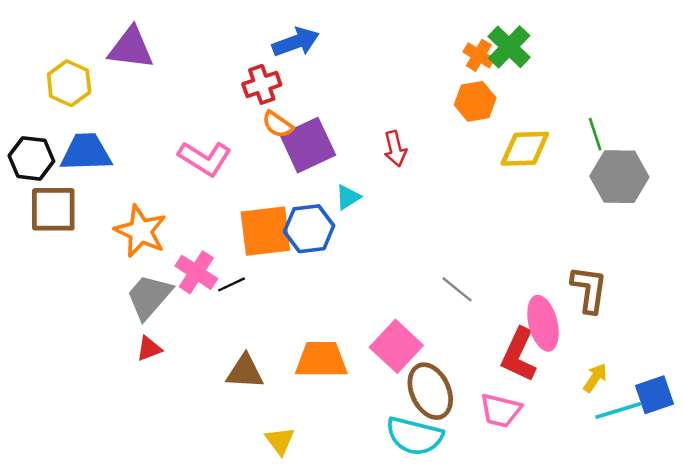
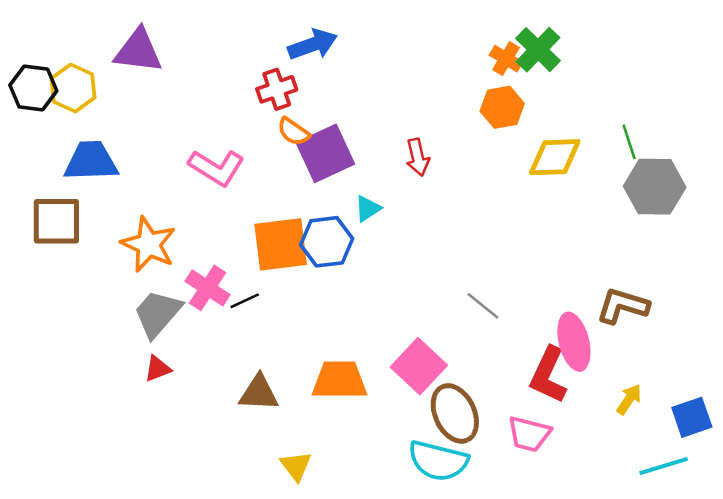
black hexagon: (31, 158) -> (33, 88), moved
brown L-shape: (589, 289) -> (623, 306), turned -81
cyan line: (618, 411) -> (664, 466), moved

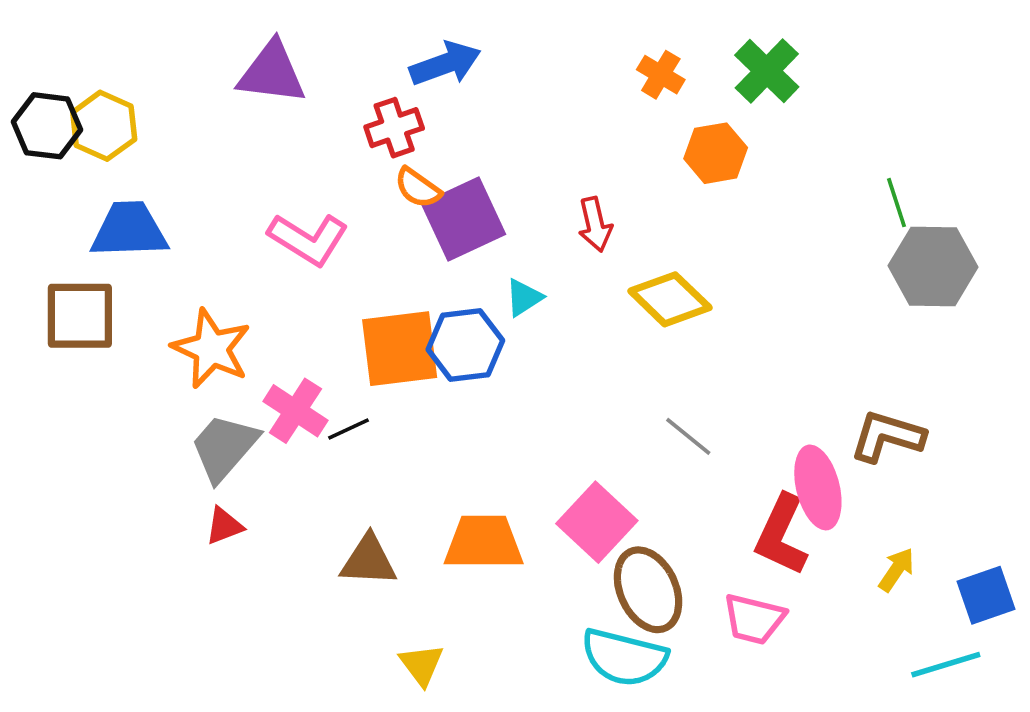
purple triangle: (138, 51) -> (272, 73), moved
orange cross: (506, 59) -> (661, 75), moved
yellow diamond: (555, 157) -> (670, 299), moved, turned 46

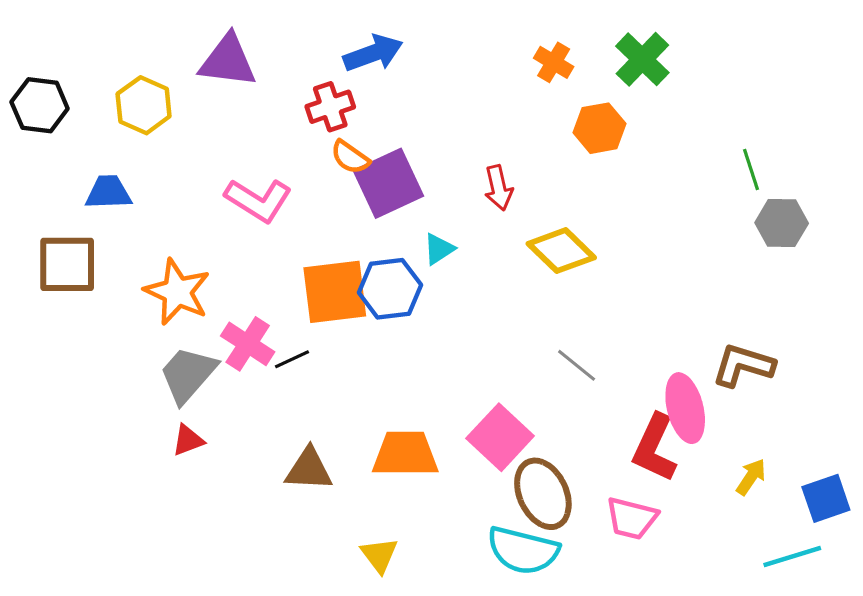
yellow hexagon: (104, 126) -> (144, 105), moved
blue trapezoid: (129, 230) -> (108, 192), size x0.7
gray hexagon: (933, 266) -> (782, 223), size x0.7
yellow triangle: (422, 665) -> (379, 555), moved

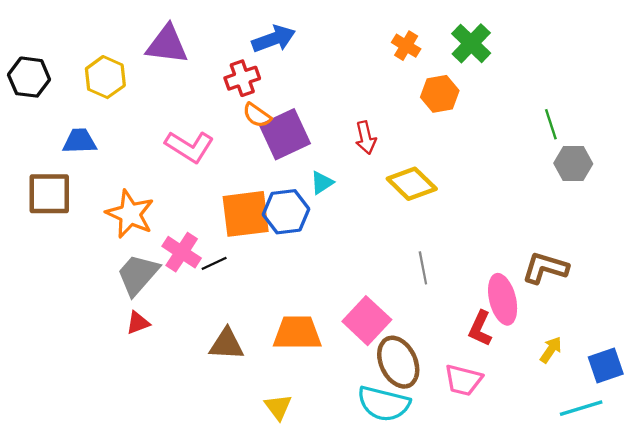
gray line: (577, 365) -> (423, 268), turned 40
red L-shape: (655, 448) -> (480, 328), size x0.7

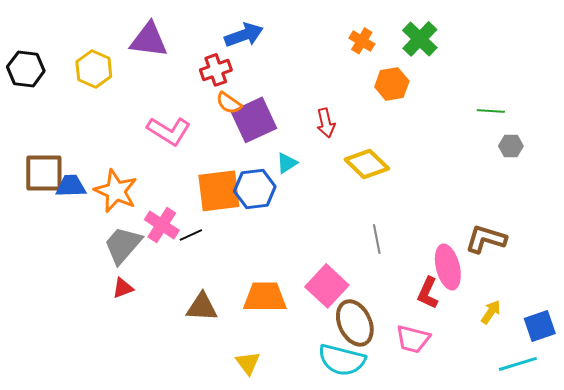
green line: (551, 124) -> (491, 111), turned -68
blue trapezoid: (80, 141) -> (71, 186), moved
gray hexagon: (573, 163) -> (511, 146), size x0.7

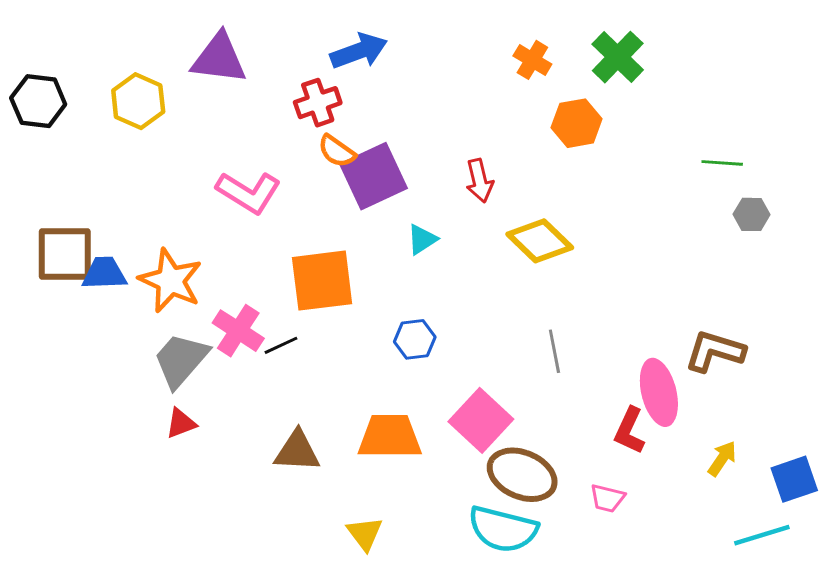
blue hexagon: (255, 189) -> (415, 339), moved, size x0.7
brown ellipse: (355, 323) -> (522, 475), turned -42
pink trapezoid: (413, 339) -> (607, 498), size x0.7

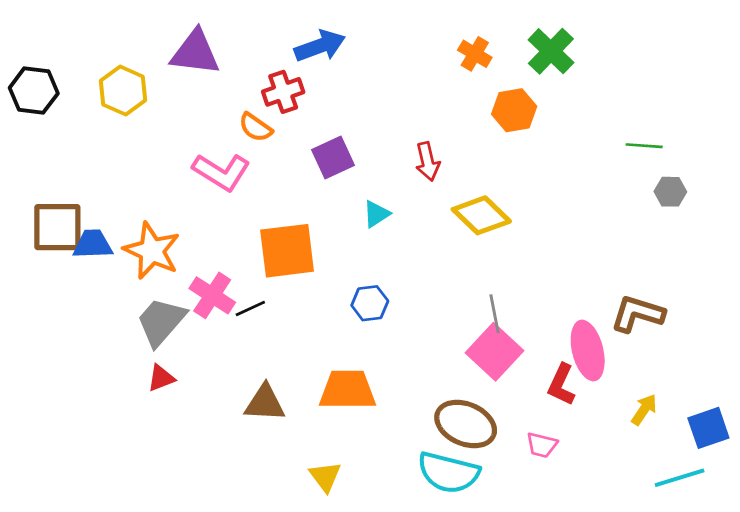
orange semicircle: (337, 151) -> (256, 127), moved
purple square: (374, 176) -> (333, 158), size x0.7
pink square: (481, 420) -> (494, 352), moved

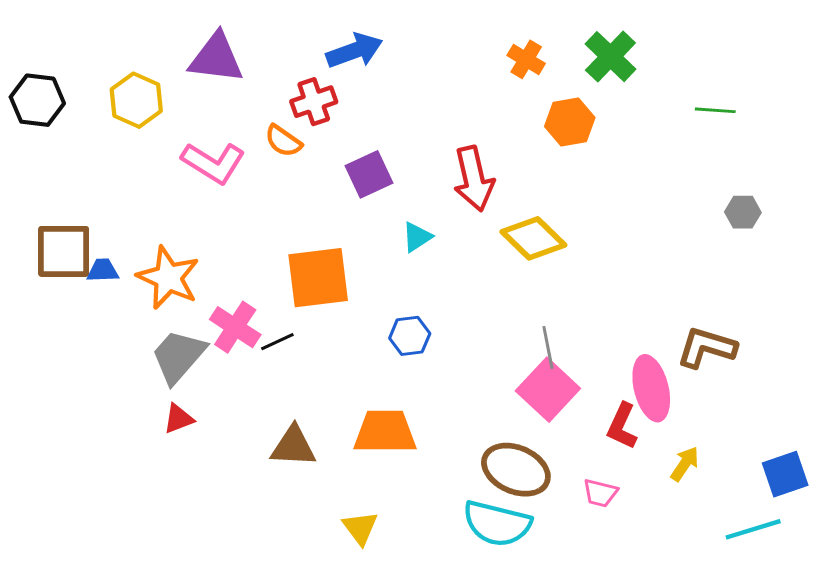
green line: (644, 146) -> (715, 110), moved
red arrow: (428, 161) -> (474, 179), size x1.5
pink L-shape: (221, 172) -> (213, 163), moved
blue trapezoid: (93, 244) -> (103, 270), size x0.7
yellow arrow: (644, 410) -> (685, 464), moved

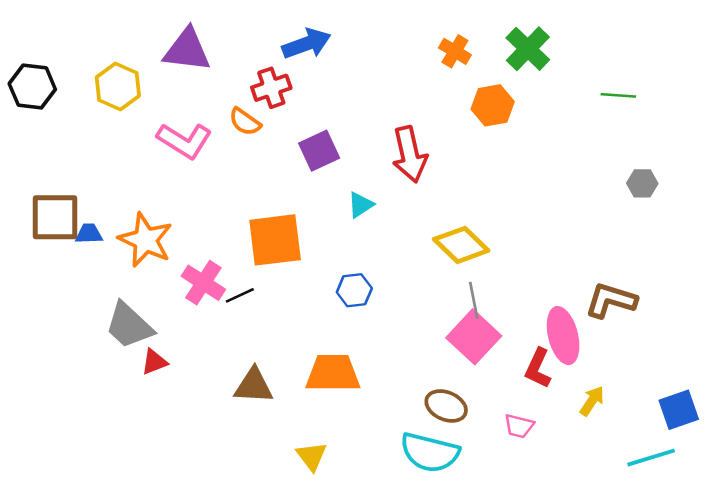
yellow diamond: (533, 238) -> (461, 245), moved
gray trapezoid: (178, 356) -> (129, 325), moved, turned -88
brown ellipse: (516, 470) -> (446, 406), size x0.7

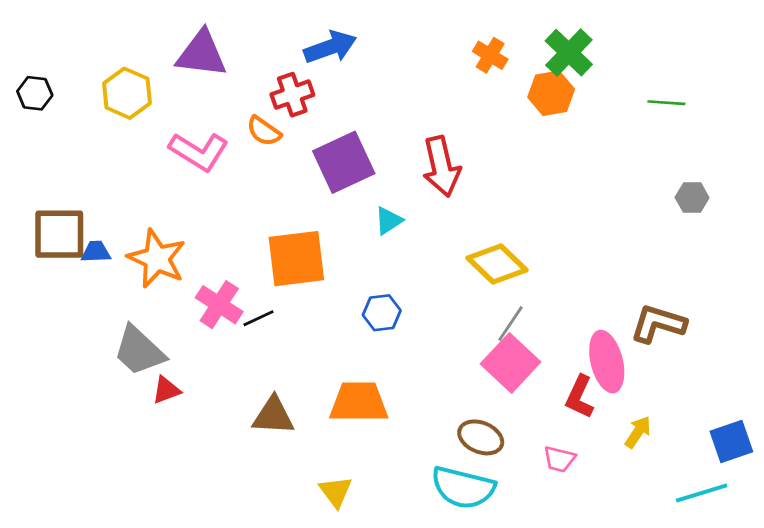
black hexagon: (32, 87) -> (35, 93), size x0.7
orange hexagon: (493, 105) -> (551, 93), moved
purple square: (319, 151) -> (344, 162), size x1.4
gray line: (474, 300) -> (511, 324), turned 45

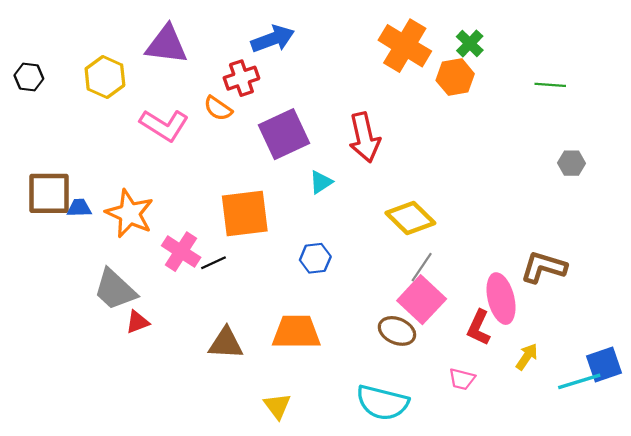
green cross: (569, 53) -> (470, 43), size x0.7
orange cross: (490, 55) -> (405, 46), size x1.8
brown ellipse: (481, 437) -> (397, 331), moved
cyan line: (702, 493) -> (579, 381), moved

